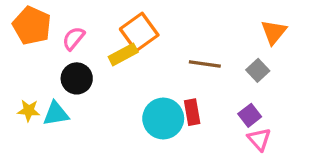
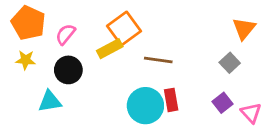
brown line: (205, 64) -> (158, 60), moved
yellow star: (29, 110) -> (26, 60), moved
pink triangle: (259, 139) -> (251, 113), moved

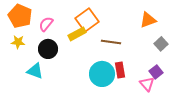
orange triangle: (244, 29) -> (148, 20), moved, turned 30
cyan triangle: (50, 101) -> (35, 71), turned 30
pink triangle: (251, 113) -> (147, 84), moved

